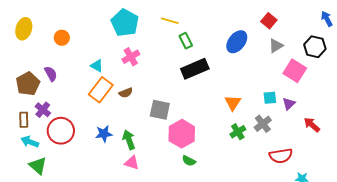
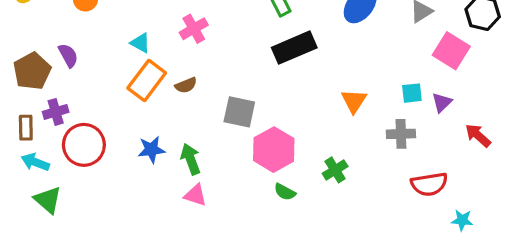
purple cross: (43, 110) -> (56, 112), turned 35
gray cross: (263, 124) -> (401, 134), turned 36
green cross: (238, 132) -> (335, 170), moved

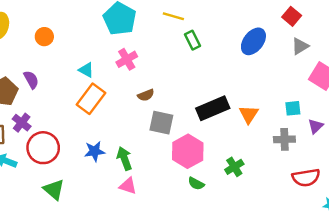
black rectangle: (294, 48) -> (213, 108), moved
brown semicircle: (186, 85) -> (146, 95), moved
purple triangle: (442, 102) -> (316, 126), moved
purple cross: (56, 112) -> (22, 123), turned -36
green triangle: (48, 200) -> (54, 190), moved

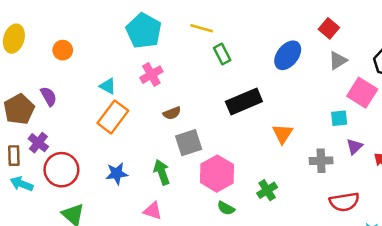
black rectangle: (213, 108) -> (244, 102), moved
cyan square: (293, 108) -> (339, 118), moved
gray square: (161, 123) -> (189, 143), turned -30
green arrow: (124, 158) -> (162, 172), moved

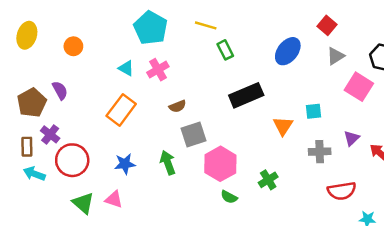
cyan triangle: (108, 86) -> (126, 68), moved
cyan square: (339, 118) -> (314, 111), moved
pink triangle: (153, 211) -> (114, 199), moved

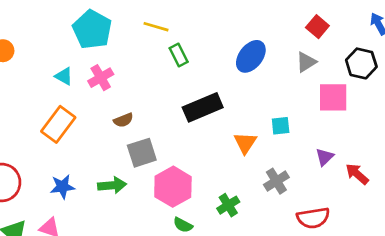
red square: (327, 25) -> (317, 27), moved
pink square: (359, 87) -> (333, 97), turned -32
gray cross: (320, 152) -> (276, 181), moved, turned -30
green arrow: (168, 163) -> (112, 185), turned 105

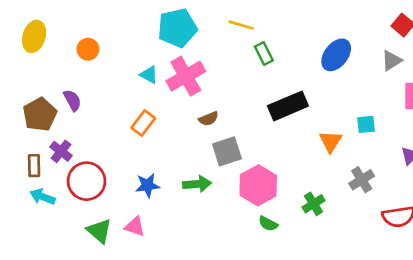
cyan pentagon: (92, 29) -> (177, 28), turned 30
pink cross: (101, 78) -> (186, 76), size x1.5
orange rectangle: (58, 124) -> (143, 123), size x0.7

